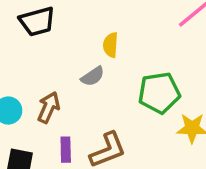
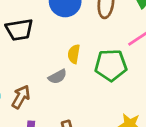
green pentagon: (159, 93) -> (111, 65), moved

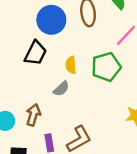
black trapezoid: (19, 30) -> (35, 53), moved, turned -40

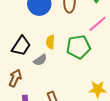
black trapezoid: (35, 53) -> (21, 46), moved

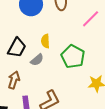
green pentagon: (78, 47) -> (73, 57), moved, turned -30

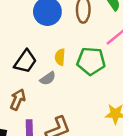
green pentagon: (73, 57) -> (91, 61), moved, turned -30

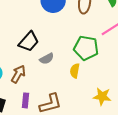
yellow semicircle: (60, 57) -> (75, 71), moved

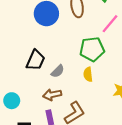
brown arrow: (18, 74) -> (52, 95), moved, turned -114

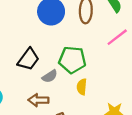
green pentagon: (92, 49) -> (72, 60), moved

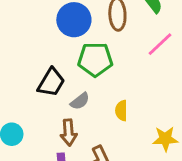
green pentagon: (72, 60) -> (95, 59), moved
brown arrow: (38, 100) -> (69, 132), turned -90

